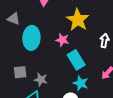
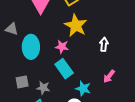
cyan rectangle: (76, 60) -> (64, 69), moved

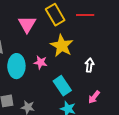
pink star: (62, 47) -> (41, 62), moved
cyan rectangle: (64, 69) -> (62, 86), moved

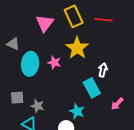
cyan rectangle: (62, 86) -> (92, 88), moved
pink arrow: (94, 97) -> (117, 104), moved

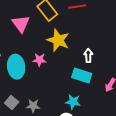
cyan rectangle: (92, 88) -> (82, 75), turned -30
gray square: (17, 98) -> (12, 102), turned -32

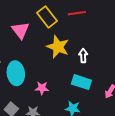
white arrow: (88, 56) -> (83, 56), moved
pink star: (39, 60) -> (42, 88), moved

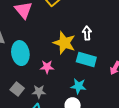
yellow star: (58, 47) -> (64, 43), moved

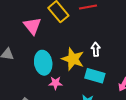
cyan ellipse: (20, 53) -> (43, 63), moved

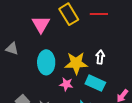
yellow star: (73, 59) -> (76, 63), turned -30
pink star: (55, 83) -> (66, 84), moved

